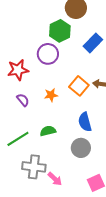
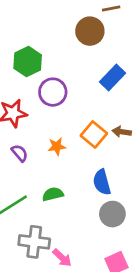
green hexagon: (60, 31) -> (28, 62), moved
gray circle: (81, 148) -> (112, 214), moved

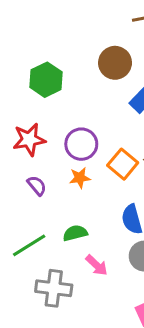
brown circle: (90, 31) -> (115, 63), moved
purple circle: (53, 92) -> (81, 144), moved
pink arrow: (62, 258) -> (97, 265), moved

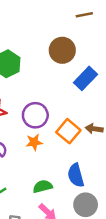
green semicircle: (75, 233) -> (43, 186), moved

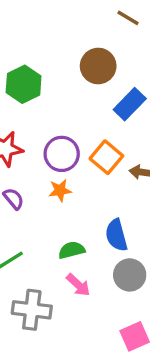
brown line: (84, 15) -> (128, 18), turned 42
orange square: (68, 131) -> (106, 157), moved

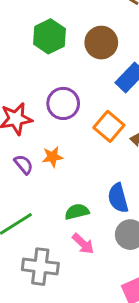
green hexagon: (24, 84) -> (49, 36), moved
purple circle: (62, 154) -> (63, 103), moved
orange star: (60, 190) -> (52, 157), moved

